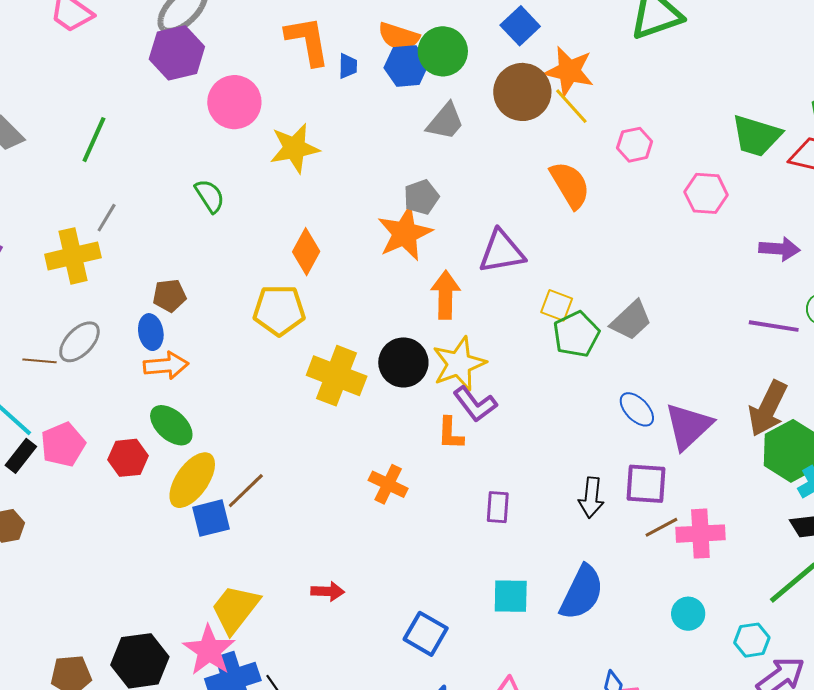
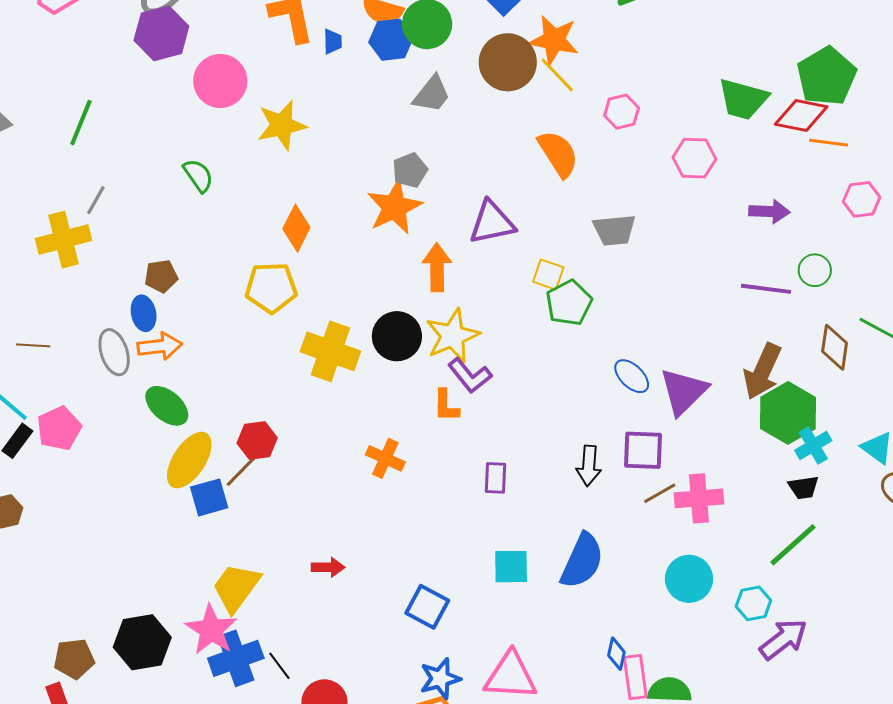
gray trapezoid: (631, 320) -> (614, 230), moved, turned 39
gray ellipse: (79, 342) -> (114, 352), moved, turned -60
red hexagon: (128, 458) -> (257, 441), moved
cyan circle: (688, 614) -> (689, 579), size x1.4

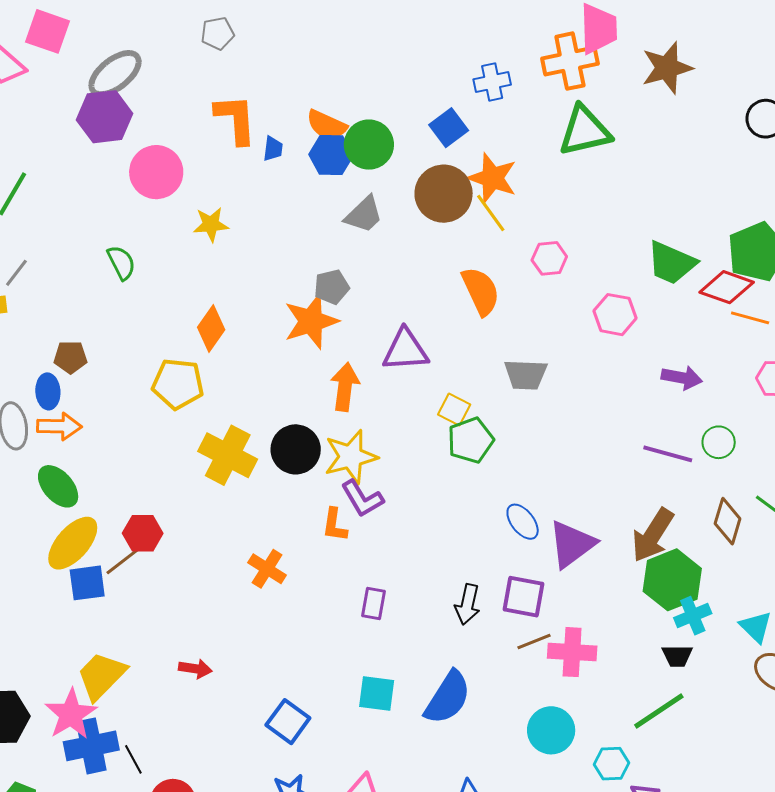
yellow star: (282, 125) -> (211, 224), size x0.7

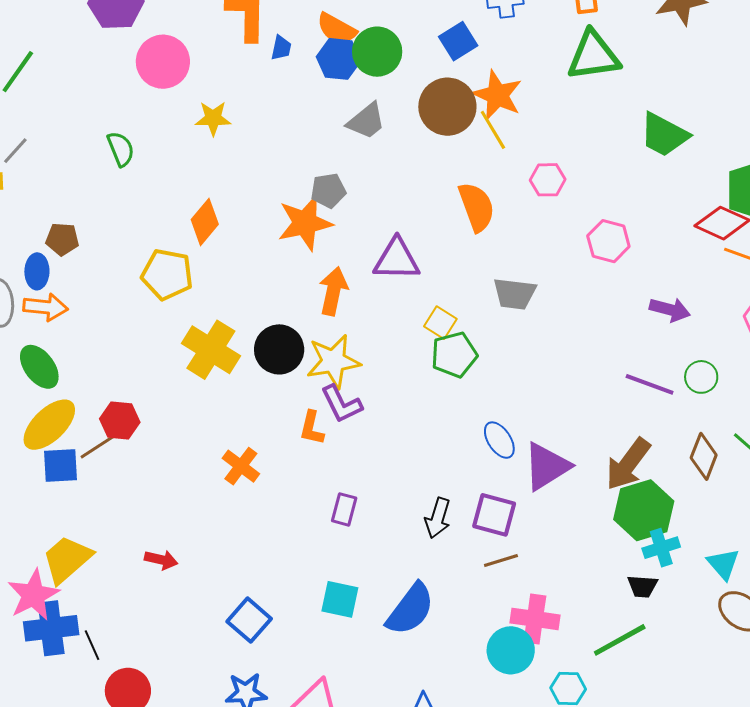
green trapezoid: (671, 263) -> (664, 135), moved
pink cross: (572, 652) -> (535, 619), moved

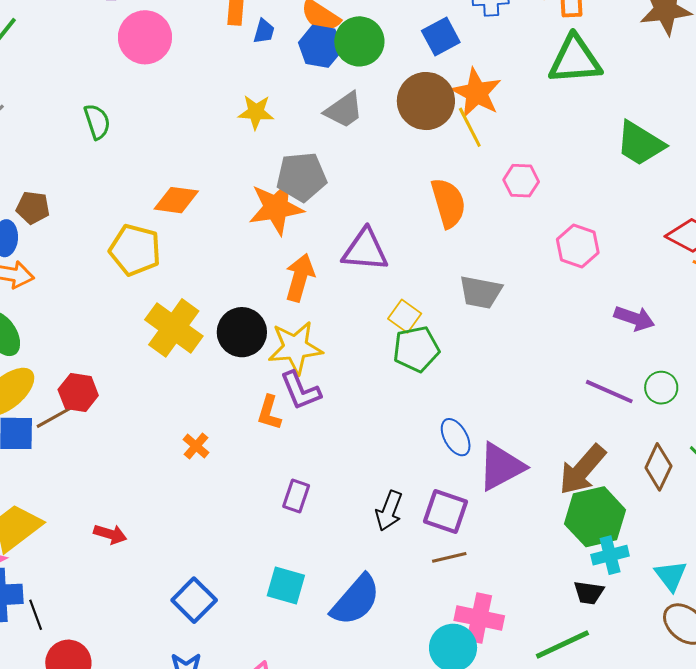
yellow star: (213, 118) -> (256, 112), moved
gray pentagon: (328, 191) -> (302, 177), size x1.4
orange diamond: (205, 222) -> (176, 200), turned 54
orange cross: (241, 466) -> (196, 446), size x0.7

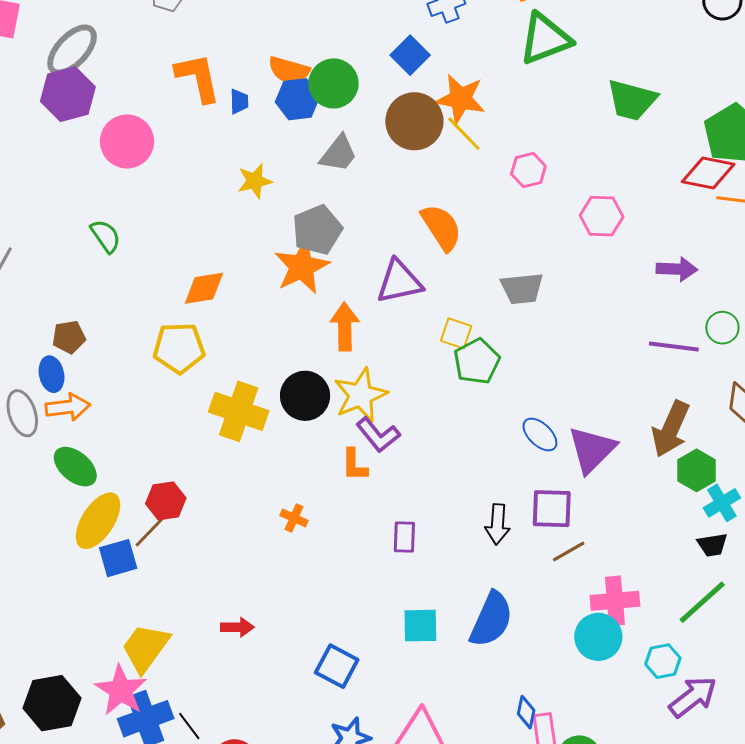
orange semicircle: (448, 203) -> (441, 227), moved
green hexagon: (595, 517) -> (697, 470), size x0.7

